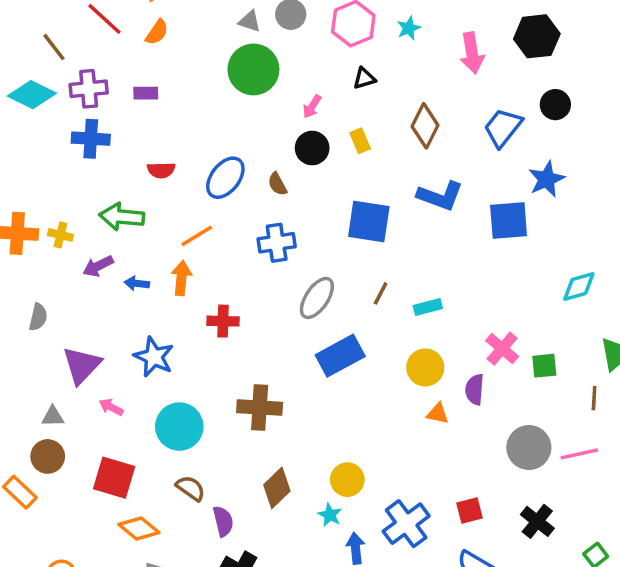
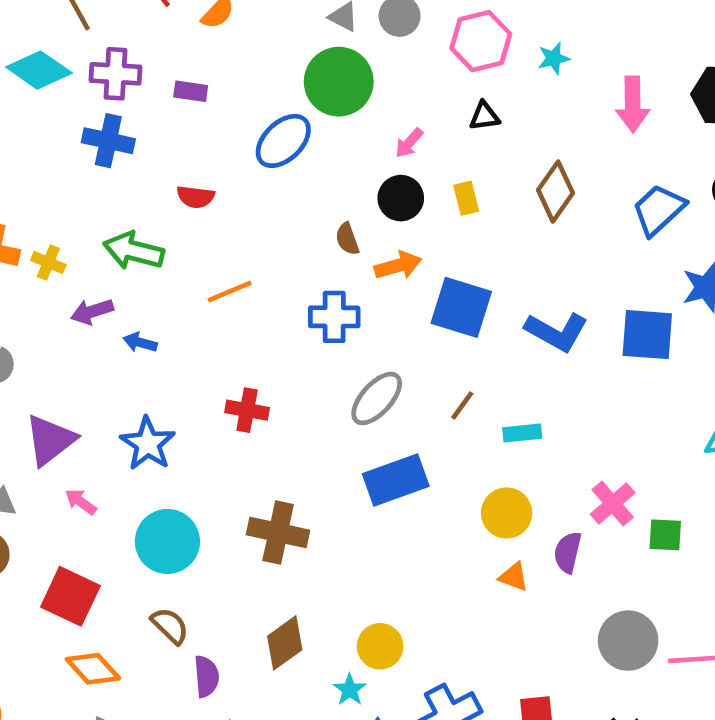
blue ellipse: (225, 178) -> (283, 141), moved
blue L-shape: (440, 196) -> (557, 332), moved
orange arrow: (181, 278) -> (398, 265), moved, turned 60

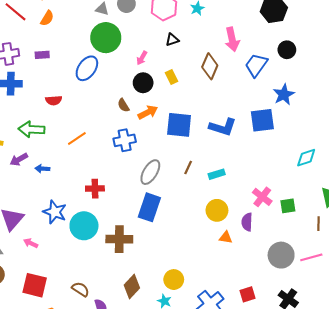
pink arrow: (633, 104) -> (232, 39), moved
blue rectangle: (396, 480) -> (149, 207), moved, turned -40
cyan circle: (167, 541) -> (84, 226), moved

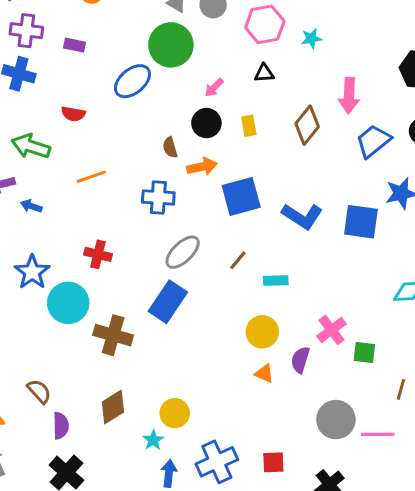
blue square: (179, 125) -> (241, 196), turned -36

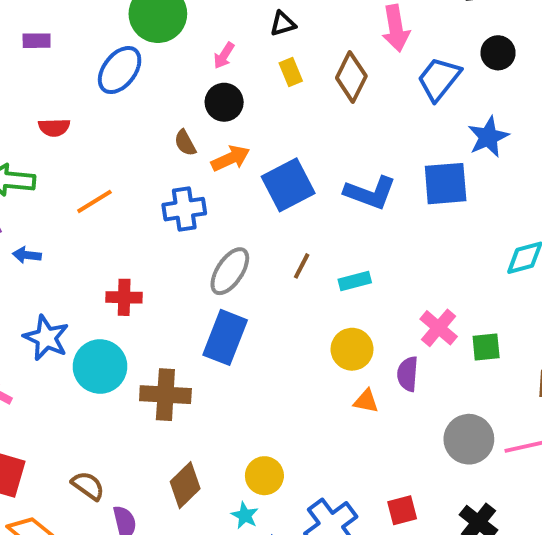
yellow rectangle: (249, 126) -> (291, 72), moved

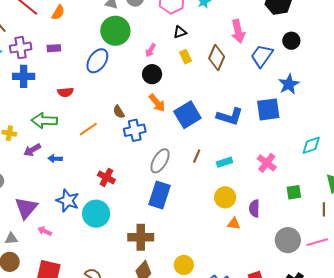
brown semicircle: (185, 143) -> (119, 112), moved
orange arrow: (231, 158) -> (157, 103), turned 78
red cross: (124, 297) -> (106, 177), turned 30
pink cross: (439, 328) -> (267, 163), moved
brown cross: (165, 395) -> (141, 237), moved

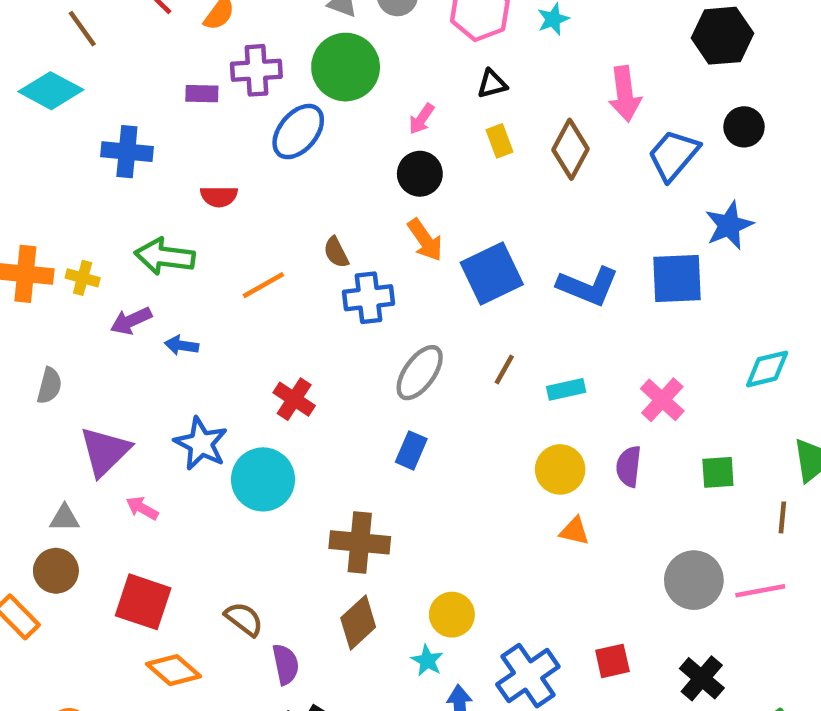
purple cross: (21, 48) -> (256, 70), moved
blue rectangle: (160, 195) -> (411, 450), size x0.6
purple semicircle: (254, 208) -> (629, 466), moved

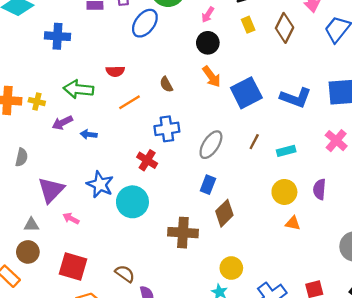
red semicircle: (219, 196) -> (115, 71), moved
blue cross: (369, 298) -> (167, 129), moved
pink cross: (662, 400) -> (336, 141), moved
brown diamond: (358, 622) -> (224, 213), moved

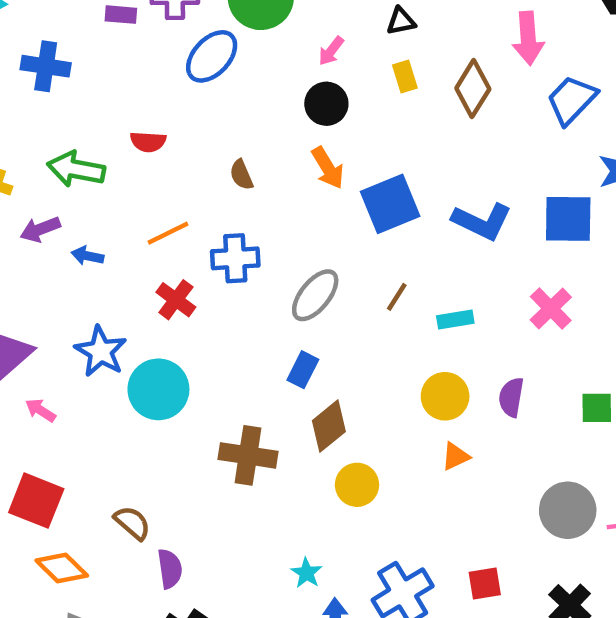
orange line: (129, 102) -> (168, 233), moved
red cross: (147, 160) -> (176, 300), moved
orange triangle: (293, 223) -> (455, 456), turned -42
yellow circle: (231, 268) -> (357, 485), moved

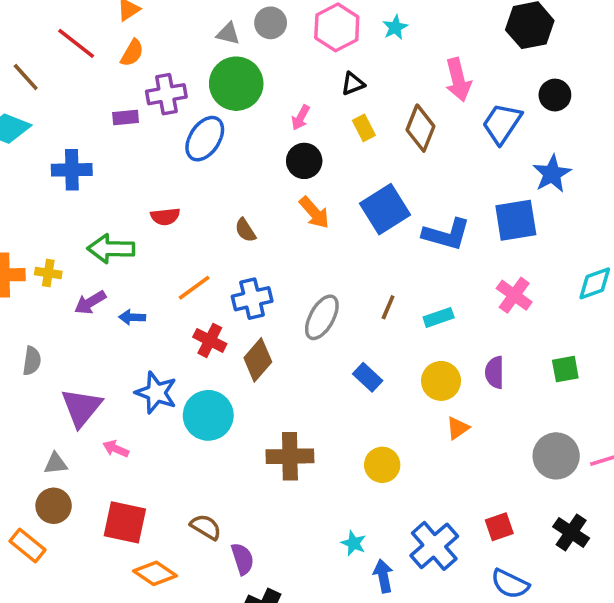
blue square: (390, 204) -> (385, 209), moved
blue rectangle: (303, 370) -> (368, 377), moved, turned -64
brown diamond: (329, 426) -> (258, 360), moved

